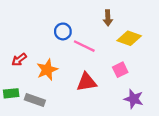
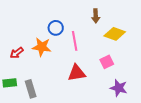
pink line: (84, 46) -> (75, 41), turned 54
orange star: (47, 70) -> (42, 47), moved, turned 30
gray rectangle: (35, 100) -> (31, 89), turned 54

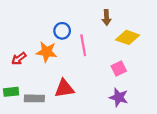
red triangle: (77, 73) -> (64, 88), moved
purple star: (119, 88) -> (119, 97), moved
gray rectangle: (31, 89) -> (34, 98), turned -72

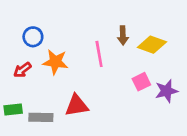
brown arrow: (106, 18) -> (123, 35), moved
blue circle: (62, 31) -> (33, 37), moved
purple star: (119, 97) -> (166, 91), moved, turned -30

